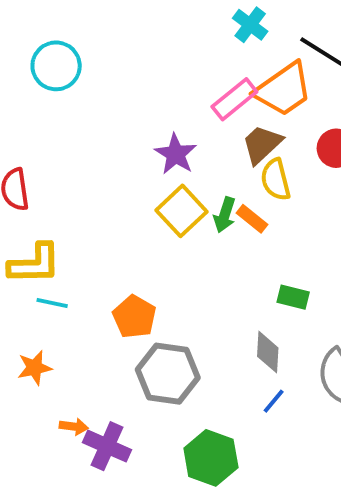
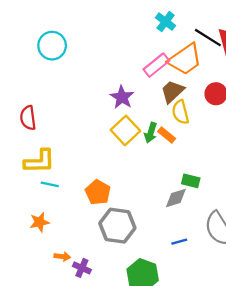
gray diamond: (268, 352) -> (176, 198), moved, turned 70
blue line: (274, 401) -> (179, 242), turned 35
purple cross: (107, 446) -> (82, 268), size x0.7

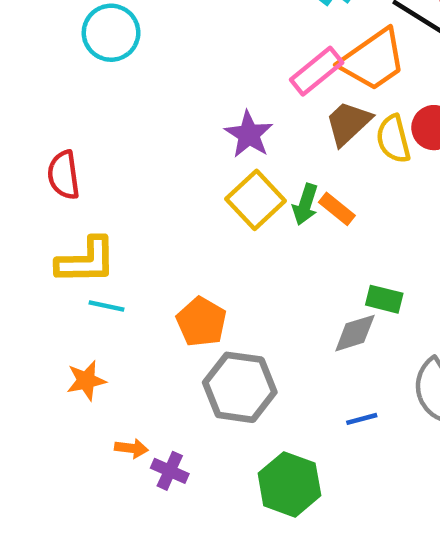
yellow semicircle: (180, 112) -> (393, 139), moved

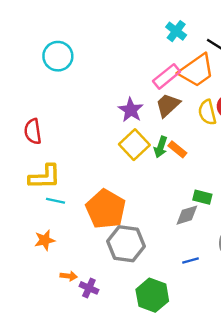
brown trapezoid: (348, 123) -> (168, 105), moved
orange pentagon: (201, 322) -> (106, 209), size x1.5

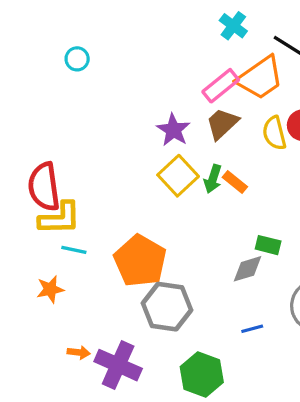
cyan circle: (58, 56) -> (77, 59), size x0.6
red semicircle: (33, 131) -> (44, 187), moved, size x1.4
orange star: (45, 240) -> (50, 289), moved
orange arrow: (69, 276) -> (79, 352), moved
purple cross: (89, 288) -> (118, 365), size x1.8

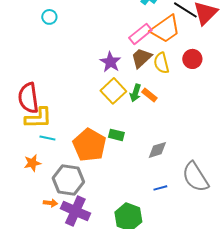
yellow semicircle: (274, 133) -> (161, 63), moved
green rectangle: (268, 245) -> (116, 135), moved
gray hexagon: (167, 307) -> (68, 180), moved

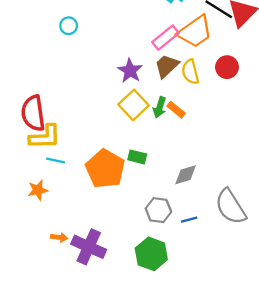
cyan circle: (49, 17) -> (69, 26), moved
gray hexagon: (68, 180) -> (158, 210), moved, size x0.7

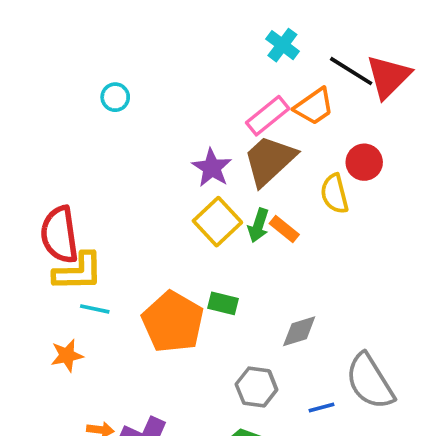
orange trapezoid: (195, 32) -> (314, 106), size x0.7
brown trapezoid: (167, 66) -> (269, 160), size x1.4
yellow semicircle: (190, 72) -> (334, 194), moved
blue line: (189, 220) -> (321, 407), moved

